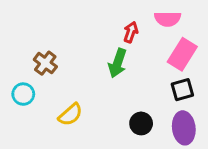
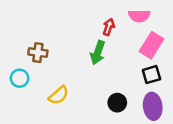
brown cross: (45, 63) -> (38, 53), turned -30

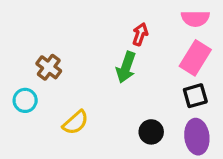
pink semicircle: (139, 16) -> (195, 18), moved
brown cross: (38, 53) -> (49, 67), turned 30

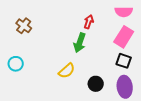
brown cross: (49, 67) -> (24, 26), moved
black square: (195, 96) -> (124, 61), turned 35
yellow semicircle: (76, 122) -> (67, 71), moved

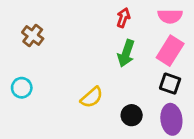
red arrow: (89, 22) -> (123, 18), moved
green arrow: (80, 43) -> (126, 53), moved

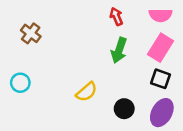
red arrow: (123, 18) -> (116, 17), turned -42
purple ellipse: (171, 119) -> (162, 113), turned 36

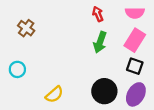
yellow semicircle: (87, 92) -> (54, 94), moved
black circle: (124, 109) -> (104, 91), size x1.5

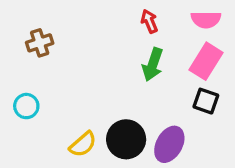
brown cross: (26, 28) -> (40, 43), turned 35
black circle: (104, 91) -> (126, 139), moved
purple ellipse: (136, 94) -> (169, 144), moved

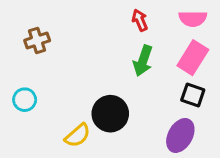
black circle: (126, 139) -> (110, 114), moved
purple ellipse: (169, 144) -> (180, 135), moved

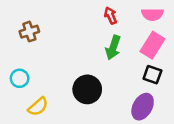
yellow semicircle: (78, 135) -> (38, 107), moved

